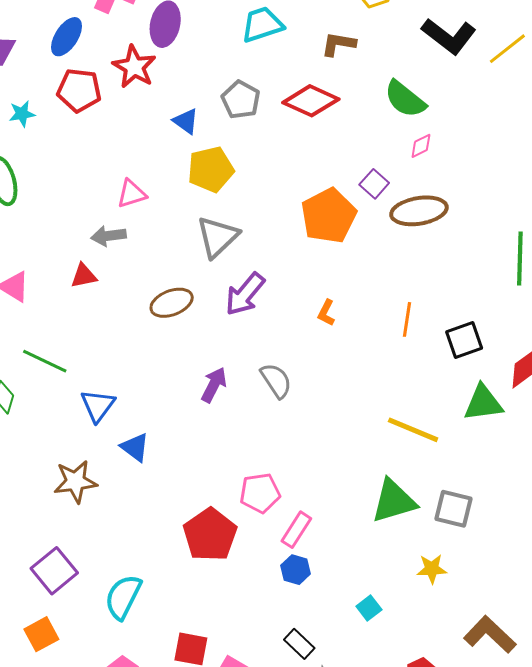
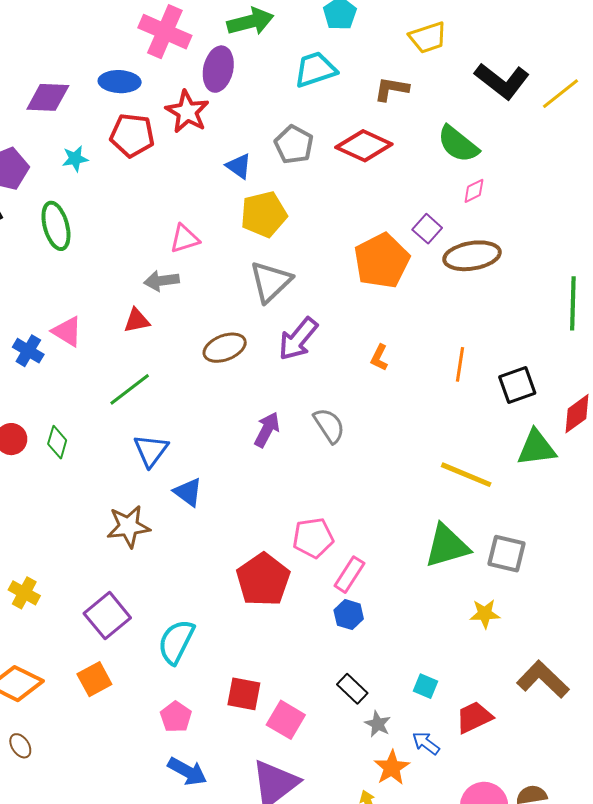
blue ellipse: (66, 37) -> (120, 82), turned 60
green line: (45, 361) -> (130, 389), moved, turned -63
cyan square: (369, 608) -> (425, 686), moved, turned -30

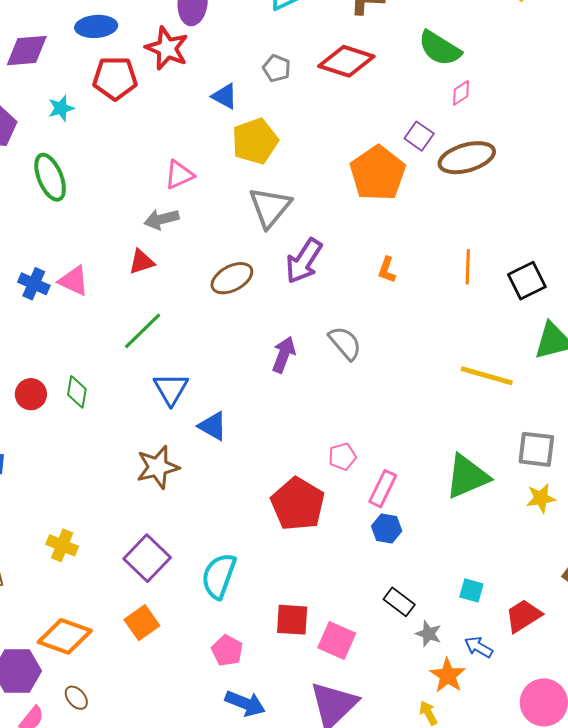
gray pentagon: (294, 145) -> (277, 68), size x0.7
blue cross: (28, 351) -> (34, 284), moved
pink pentagon: (313, 538) -> (342, 457), size x0.7
green triangle: (447, 546) -> (467, 476), moved
yellow star: (485, 614) -> (541, 498), moved

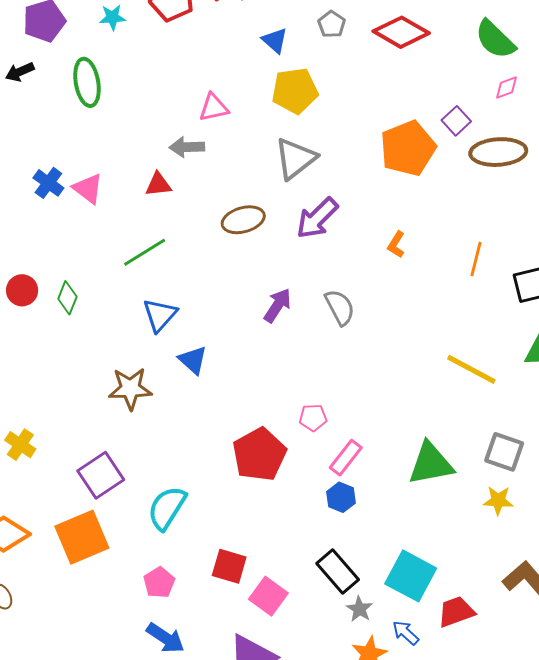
cyan square: (471, 590) -> (411, 576), size x2.0
black rectangle: (399, 602) -> (338, 572), size x1.4
orange square: (142, 623) -> (82, 537), size x1.6

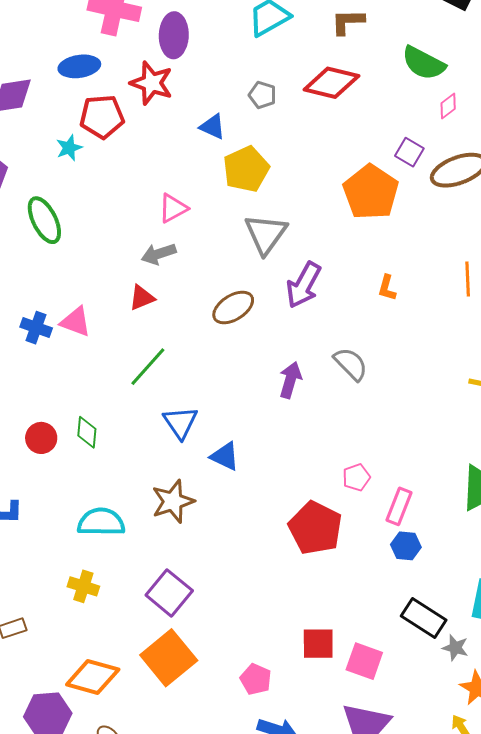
cyan star: (112, 17) -> (69, 148), moved
cyan semicircle: (167, 508) -> (101, 522), moved, turned 75

